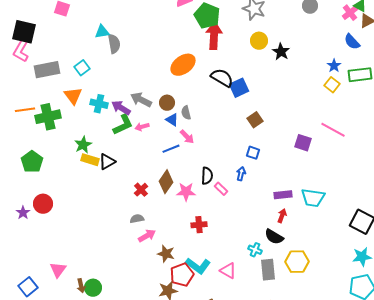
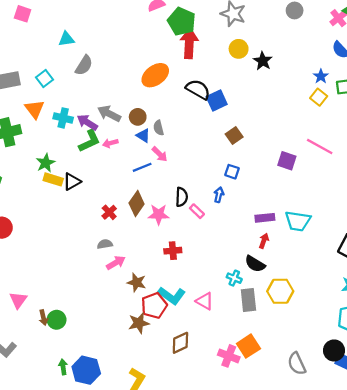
gray semicircle: (114, 44) -> (84, 65), moved, turned 42

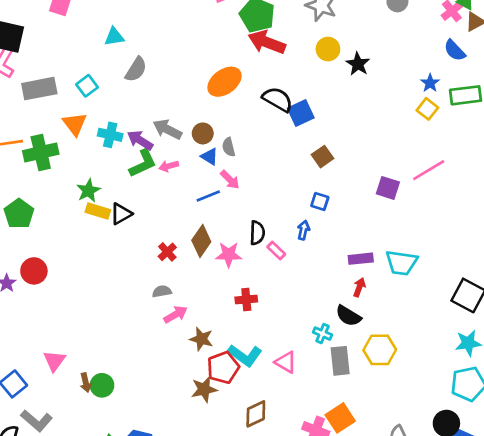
red arrow: (189, 43) -> (267, 42), turned -72
pink line: (320, 146) -> (429, 170), turned -60

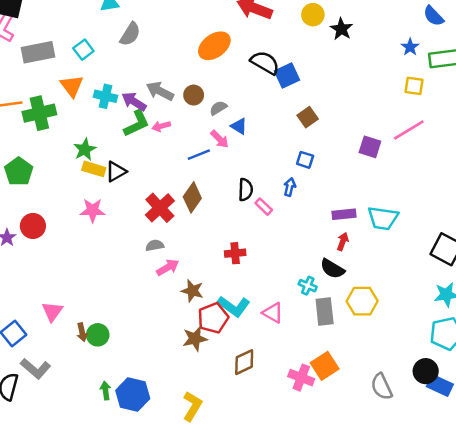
yellow square: (427, 109) -> (414, 86), moved, turned -30
gray semicircle: (229, 147) -> (218, 108), turned 72
blue triangle: (210, 157) -> (239, 126), moved
red cross: (167, 252) -> (160, 208), size x1.6
pink star: (229, 255) -> (93, 210), moved

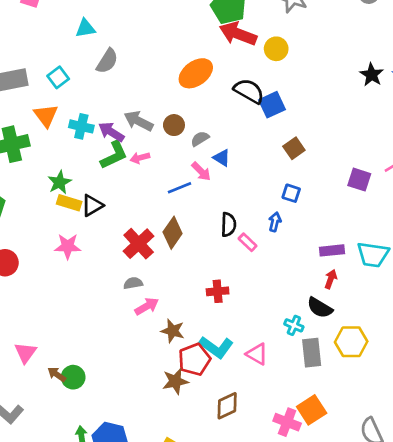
yellow circle: (313, 15) -> (276, 49), moved
black star: (341, 29) -> (372, 75), moved
brown arrow: (82, 332) -> (57, 374), turned 138

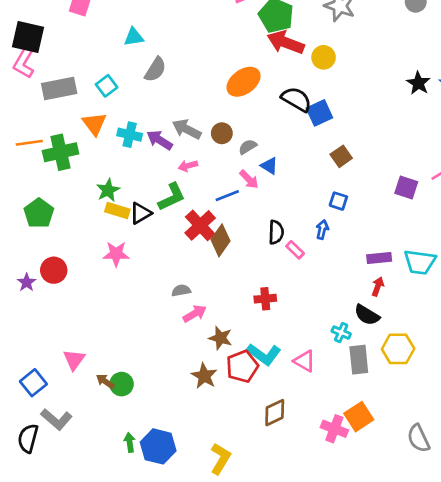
green L-shape: (114, 155) -> (172, 197), moved
red cross: (139, 244) -> (200, 225), moved
brown star: (175, 381) -> (204, 376), moved, turned -30

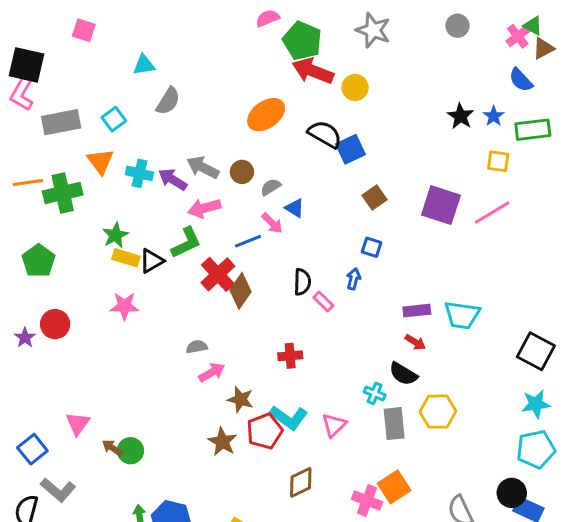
pink arrow: (188, 166) -> (204, 208), size x1.5
purple square: (406, 187) -> (441, 205), moved, size x1.5
red arrow: (378, 286) -> (415, 342), turned 102
pink triangle: (305, 361) -> (334, 425), turned 45

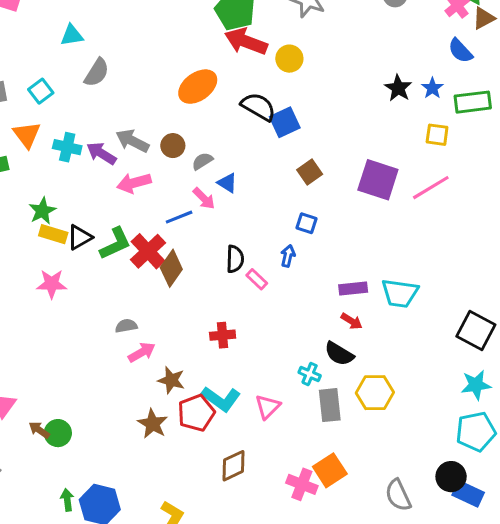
green L-shape: (186, 243) -> (115, 243), moved

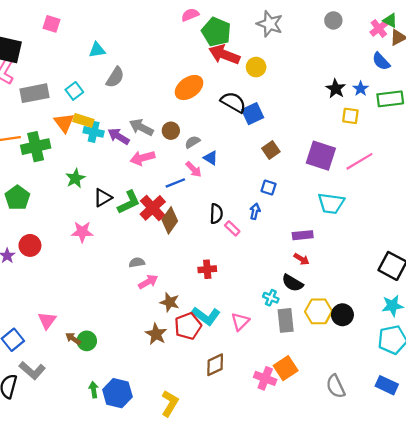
yellow square: (437, 135) -> (350, 116), moved
yellow rectangle: (53, 234) -> (83, 120), moved
cyan trapezoid: (400, 293) -> (331, 203), moved
black circle: (451, 477) -> (342, 315), moved

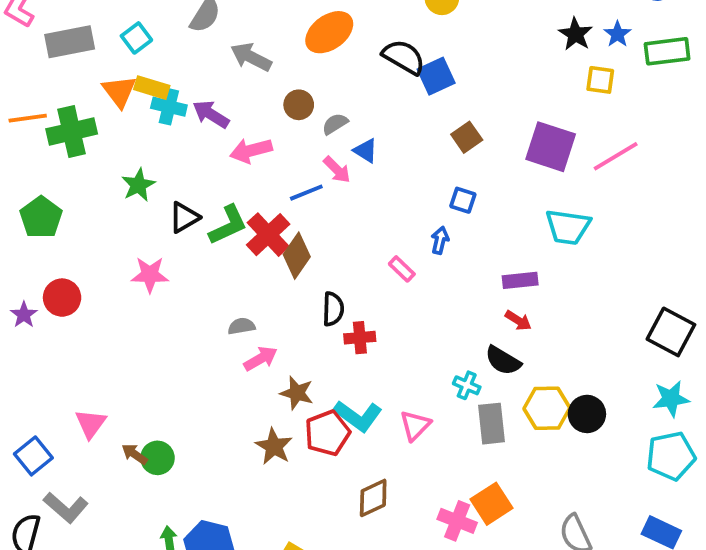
gray arrow: (141, 127) -> (251, 57), moved
black semicircle: (216, 214) -> (333, 309), moved

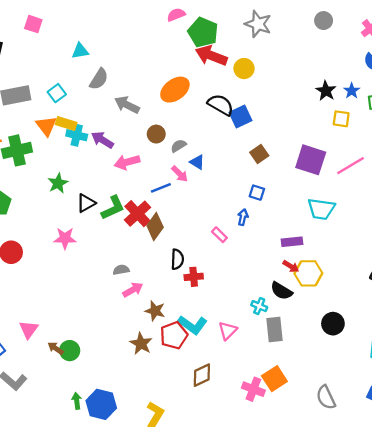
yellow hexagon: (547, 408) -> (308, 273), moved

